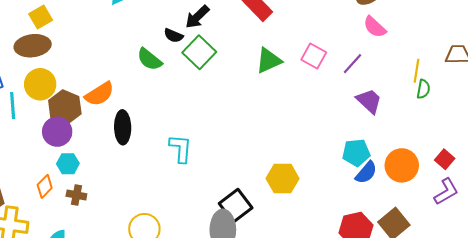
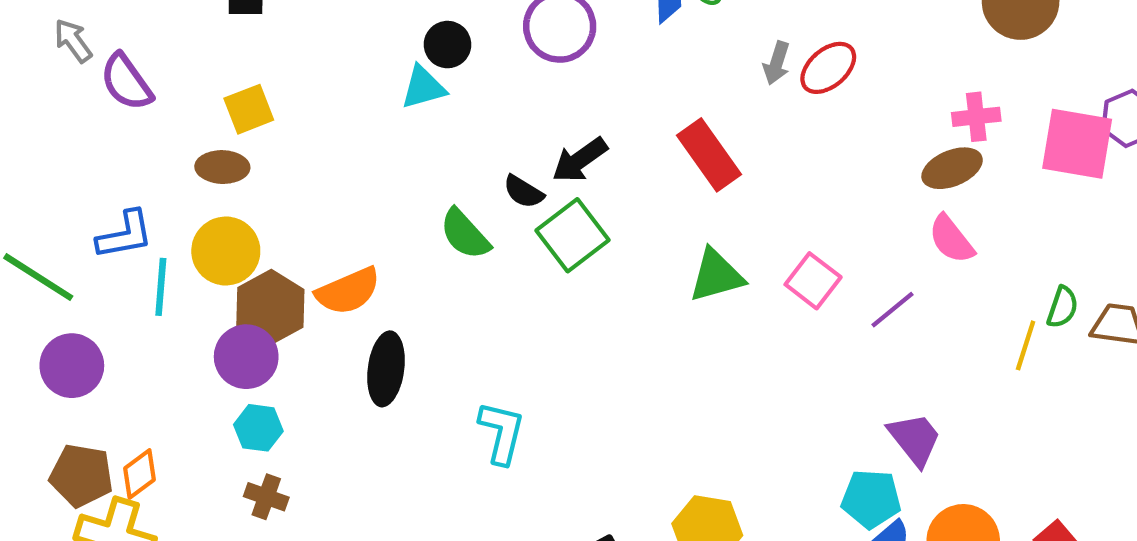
brown ellipse: (33, 46) -> (222, 167), size x0.7
green semicircle: (423, 89) -> (1063, 307), moved
purple trapezoid: (369, 101) -> (915, 439), moved
orange diamond: (45, 186) -> (140, 474), moved

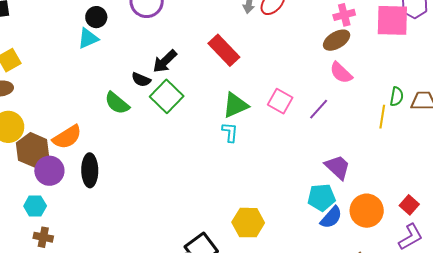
purple circle: (246, 357) -> (49, 171), moved
cyan L-shape: (502, 433) -> (230, 132), moved, size x0.7

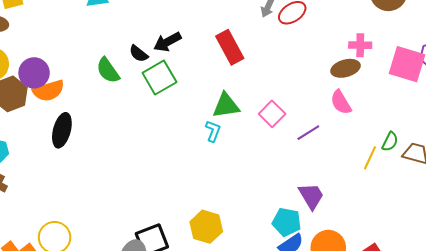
purple circle: (49, 171) -> (34, 73), moved

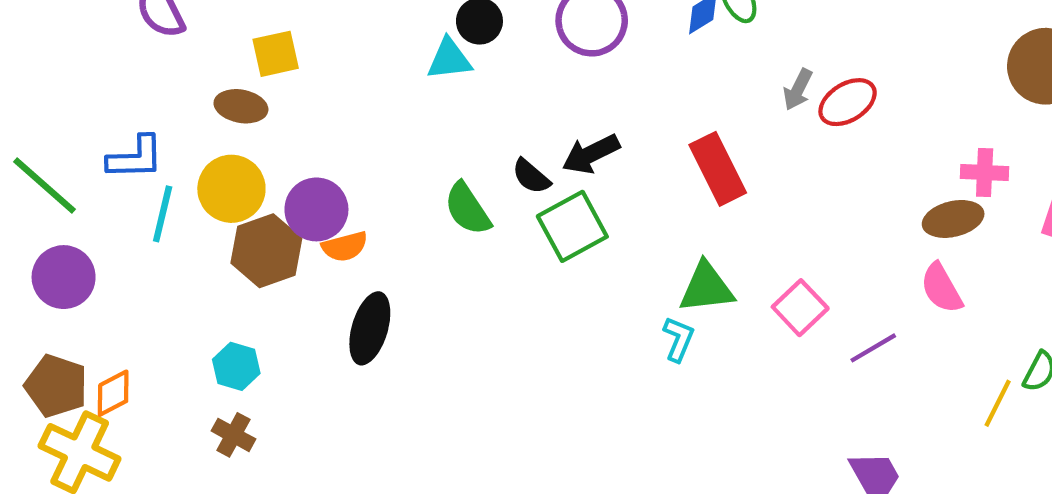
orange semicircle: (48, 91) -> (345, 247), size x0.7

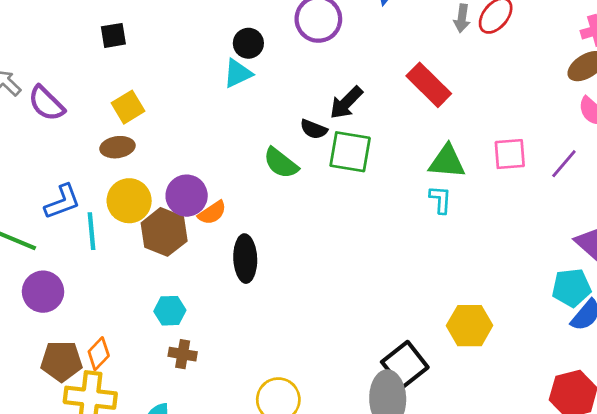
green square: (572, 226) -> (350, 152), turned -33
green triangle: (707, 288) -> (447, 161), turned 30
pink square: (800, 308) -> (510, 154), turned -32

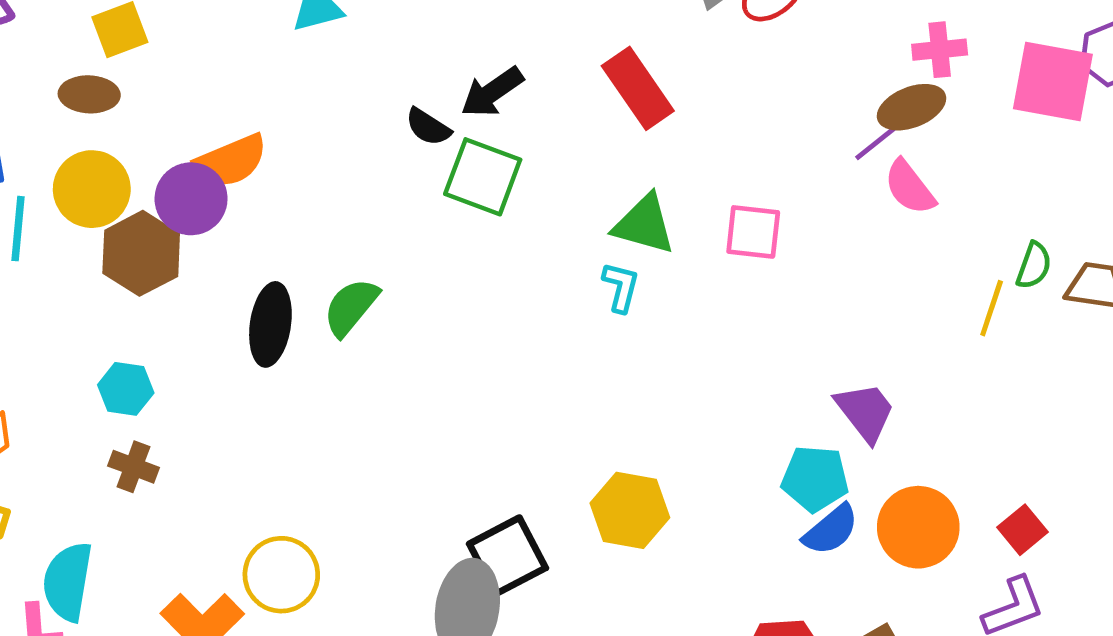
green semicircle: (281, 163) -> (351, 307), moved, turned 81
purple line: (564, 164) -> (879, 140), moved
orange semicircle: (212, 213) -> (231, 161), moved, size x1.4

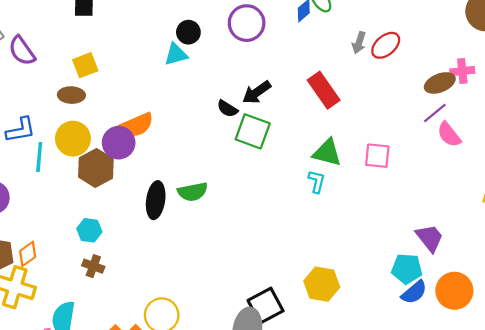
brown ellipse: (912, 107) -> (440, 83), moved
green semicircle: (351, 307) -> (193, 192), turned -140

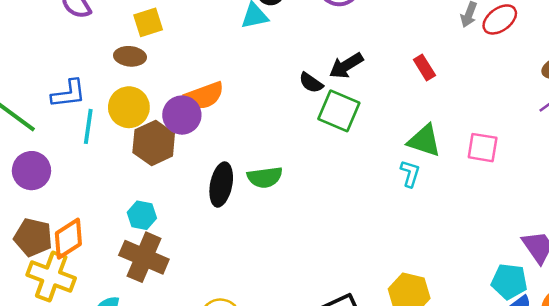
red rectangle: (324, 90) -> (424, 68), size x0.6
orange diamond: (28, 254) -> (68, 239), size x1.4
brown cross: (93, 266) -> (144, 257), size x1.8

